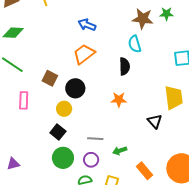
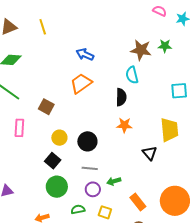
black circle: (75, 88) -> (87, 141), moved
orange star: (119, 100) -> (124, 125), moved
purple circle: (91, 160) -> (93, 189), moved

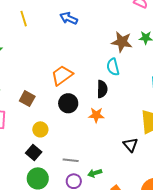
blue arrow: (85, 54) -> (69, 18), moved
orange star: (124, 125) -> (96, 115), moved
black circle: (87, 141) -> (68, 103), moved

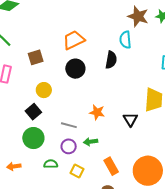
brown square: (27, 99) -> (36, 57), turned 35
orange star: (96, 115) -> (97, 112), moved

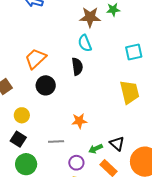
black triangle: (130, 119) -> (117, 144), moved
green arrow: (91, 142) -> (96, 149), moved
purple circle: (69, 146) -> (76, 163), moved

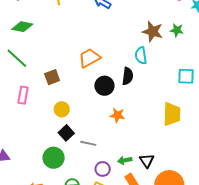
black circle: (46, 85) -> (104, 86), moved
orange star: (79, 121) -> (117, 115), moved
black square: (18, 139) -> (66, 133), moved

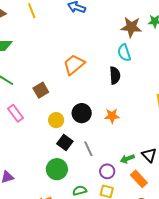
black circle: (104, 86) -> (82, 113), moved
pink rectangle: (23, 95) -> (15, 113), turned -36
gray line: (88, 143) -> (88, 149), turned 63

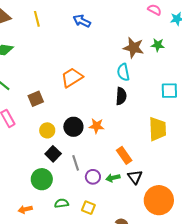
black semicircle: (115, 75) -> (121, 96), moved
orange star: (112, 116) -> (97, 126), moved
purple circle: (107, 171) -> (93, 177), moved
orange rectangle: (139, 179) -> (124, 155), moved

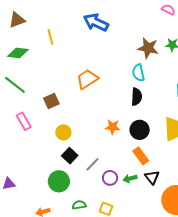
yellow line: (37, 19) -> (50, 37), moved
blue arrow: (82, 21) -> (96, 22), size x1.4
black circle: (73, 127) -> (140, 130), moved
gray line: (76, 163) -> (92, 164), turned 63

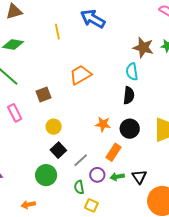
yellow line: (50, 37) -> (57, 32), moved
orange rectangle: (141, 156) -> (113, 152), moved, turned 66
green semicircle: (79, 205) -> (79, 187), moved, turned -96

